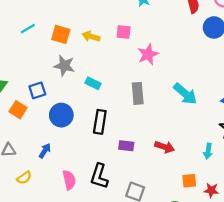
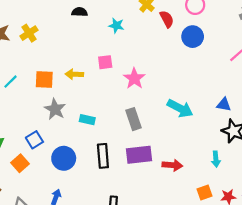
gray star: (64, 66) -> (55, 109), turned 30
orange square: (18, 110) -> (20, 163), turned 30
purple rectangle: (126, 146) -> (139, 155), moved, size x1.6

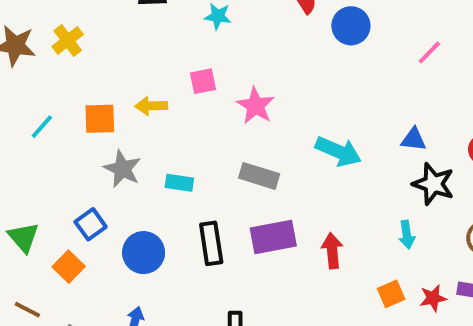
gray rectangle: (133, 119) -> (259, 176), turned -50
red arrow: (172, 165) -> (332, 251), turned -96

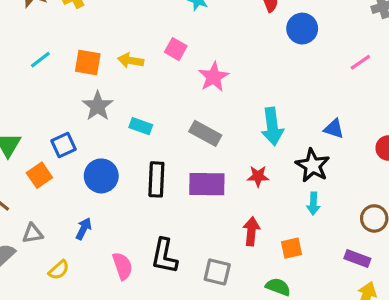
pink square: (203, 81) -> (176, 49), turned 30
cyan arrow: (338, 151) -> (272, 126), turned 48
black star: (433, 184) -> (313, 165), moved
red arrow: (332, 251) -> (251, 231), moved
red star: (433, 298) -> (258, 176), moved

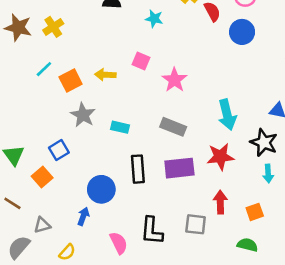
cyan line: (40, 60) -> (44, 69), moved
orange square: (88, 63) -> (71, 81), turned -30
blue circle: (101, 176) -> (101, 189), moved
red star: (258, 176) -> (220, 157), size x1.5
gray square: (217, 272) -> (196, 224), moved

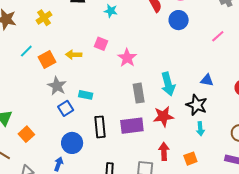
yellow cross: (53, 27) -> (44, 18), moved
gray rectangle: (173, 127) -> (139, 93), moved, turned 60
blue square: (59, 150) -> (66, 108), moved

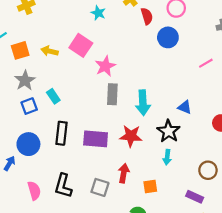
pink square: (101, 44) -> (81, 45), size x1.5
gray rectangle: (139, 93) -> (112, 94), moved
cyan rectangle: (86, 95) -> (53, 96), turned 32

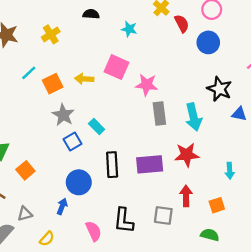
pink star: (105, 66) -> (147, 85), turned -30
black star: (168, 131) -> (219, 89), moved

